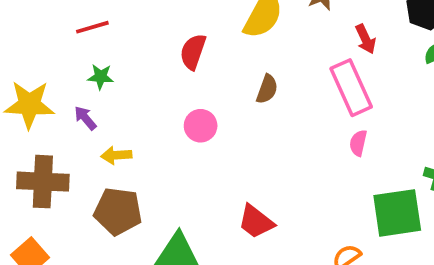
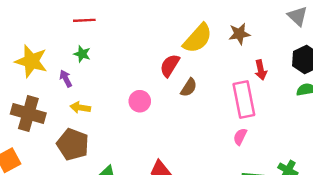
red semicircle: (193, 52) -> (170, 65), moved

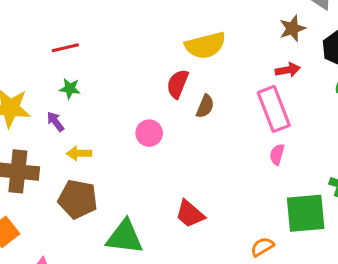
brown star: (239, 34) -> (292, 28), moved
yellow semicircle: (198, 38) -> (205, 45), turned 44
red arrow: (261, 70) -> (288, 70), turned -78

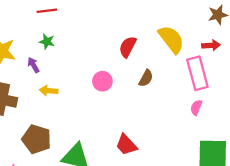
yellow semicircle: (205, 45) -> (171, 39), moved, turned -120
brown semicircle: (205, 106) -> (146, 78), moved
brown pentagon: (78, 199) -> (36, 139), moved

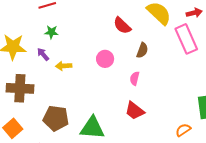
red semicircle: (128, 47) -> (122, 26), turned -66
yellow arrow: (49, 91) -> (64, 66), moved
pink semicircle: (196, 107) -> (135, 78), moved

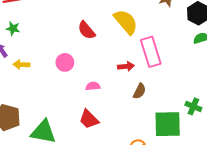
red arrow: (194, 13) -> (126, 66), moved
brown semicircle: (142, 50) -> (140, 91), moved
pink semicircle: (135, 78) -> (93, 86), turned 64

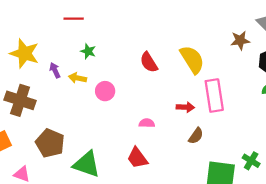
green star: (13, 28) -> (88, 51), moved
pink circle: (65, 62) -> (105, 91), moved
yellow arrow: (21, 65) -> (78, 78), moved

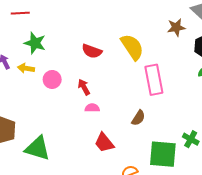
green star: (88, 51) -> (35, 43), size x1.5
red semicircle: (149, 62) -> (92, 51), turned -36
red arrow: (185, 107) -> (84, 87), moved, turned -119
red trapezoid: (137, 158) -> (104, 143), moved

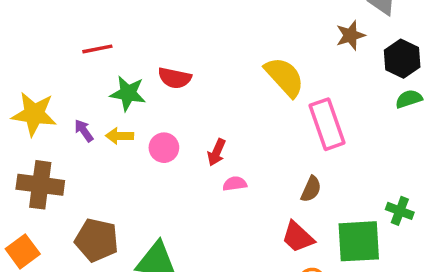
red semicircle: (92, 51) -> (175, 78), moved
red arrow: (84, 87) -> (217, 152), turned -119
red trapezoid: (104, 143) -> (298, 237), moved

